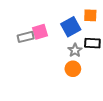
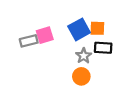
orange square: (90, 15) -> (97, 28), moved

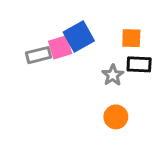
blue square: (79, 29) -> (79, 37), moved
orange circle: (81, 76) -> (116, 117), moved

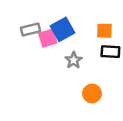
gray rectangle: (39, 55) -> (31, 29), moved
gray star: (113, 75) -> (74, 60), moved

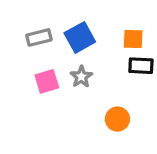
pink square: (48, 38) -> (47, 81), moved
gray star: (74, 60) -> (81, 77), moved

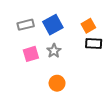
orange square: (133, 39) -> (88, 26), turned -32
orange circle: (117, 119) -> (57, 83), moved

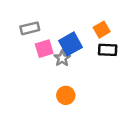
blue square: (53, 25) -> (71, 44), moved
pink square: (31, 54) -> (44, 49), moved

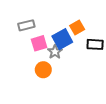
orange square: (102, 30) -> (77, 27), moved
orange circle: (66, 95) -> (43, 70), moved

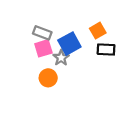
gray rectangle: (26, 25) -> (42, 33), moved, turned 35
orange square: (77, 27) -> (98, 31), moved

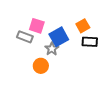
gray rectangle: (42, 33) -> (25, 37), moved
pink square: (43, 48) -> (37, 26), moved, turned 35

